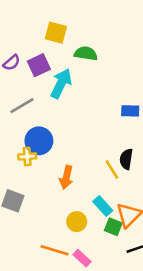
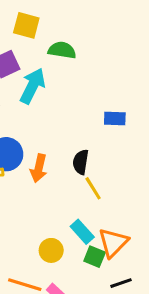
black semicircle: (126, 159) -> (81, 162), moved
orange arrow: (66, 177) -> (39, 168), moved

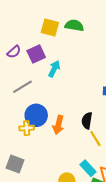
green semicircle: (62, 50) -> (74, 25), moved
cyan arrow: (33, 86) -> (54, 69), size x0.7

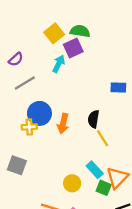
green semicircle: (74, 25) -> (80, 31), moved
yellow square: (50, 28) -> (54, 33), moved, turned 36
purple semicircle: (14, 52) -> (16, 59), moved
purple square: (36, 54) -> (73, 48), moved

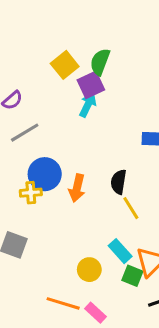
green semicircle: (80, 31) -> (100, 62), turned -78
cyan arrow: (59, 64) -> (88, 105), moved

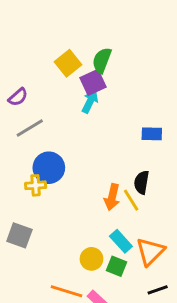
black semicircle: (119, 182) -> (142, 182), moved
orange arrow: (77, 188) -> (112, 197), moved
green square: (132, 276) -> (117, 266), moved

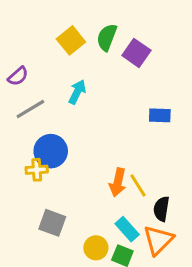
purple square: (93, 82) -> (136, 53), moved, turned -30
cyan arrow: (90, 102) -> (77, 92), moved
black semicircle: (142, 182) -> (161, 209), moved
gray square: (19, 235) -> (52, 223), moved

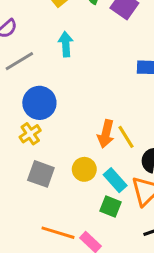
cyan arrow: (77, 92) -> (66, 44), turned -30
yellow cross: (37, 170) -> (30, 134), moved, turned -30
yellow circle: (96, 248) -> (84, 169), moved

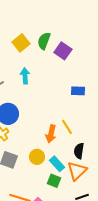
yellow line: (126, 137) -> (67, 127), moved

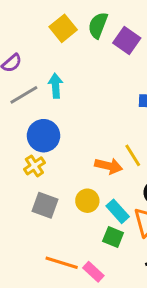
cyan arrow: (25, 76) -> (56, 86), moved
orange arrow: (51, 134) -> (109, 166), turned -90

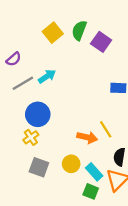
cyan arrow: (56, 86) -> (47, 76), turned 60

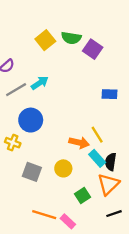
green semicircle: (79, 30) -> (71, 38), turned -102
yellow cross: (31, 137) -> (13, 143), moved, turned -35
cyan rectangle: (94, 172) -> (97, 158), moved
green square: (91, 191) -> (82, 195), turned 35

